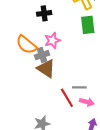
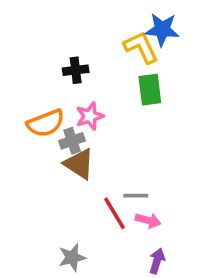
orange semicircle: (26, 45) -> (46, 123), turned -60

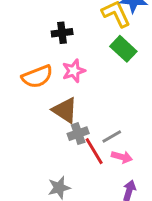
green rectangle: (150, 90) -> (123, 49), turned -40
gray cross: (72, 141) -> (78, 134), moved
gray line: (136, 196) -> (112, 136), turned -30

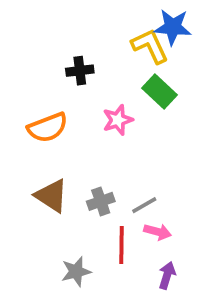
pink star: (74, 71) -> (118, 120), moved
brown triangle: (65, 110) -> (51, 196), moved
red line: (94, 151) -> (122, 245), moved, turned 32

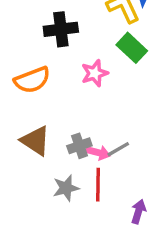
black cross: (80, 71) -> (61, 29), size x1.4
pink arrow: (158, 232) -> (98, 153), moved
gray star: (76, 272) -> (66, 188), moved

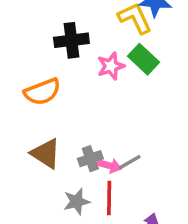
pink star: (95, 73) -> (111, 66), moved

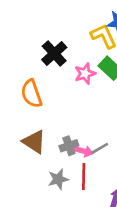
black cross: (71, 40) -> (54, 53), turned -35
orange semicircle: (42, 92) -> (31, 94), turned 92

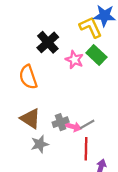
pink star: (85, 74) -> (74, 60), turned -30
red line: (84, 177) -> (86, 149), moved
gray star: (58, 179) -> (40, 144), moved

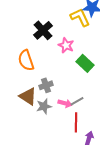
green rectangle: (96, 55) -> (85, 63), moved
gray cross: (61, 122) -> (46, 85), moved
gray star: (40, 144) -> (44, 106), moved

